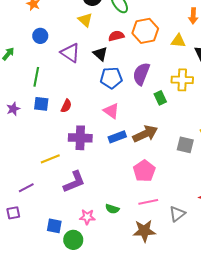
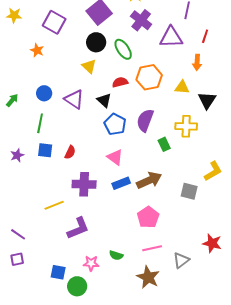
blue circle: (40, 36) -> (44, 93), moved
blue pentagon: (111, 78) -> (115, 124), turned 30
purple line: (26, 188) -> (18, 234), moved, turned 63
brown star: (144, 231) -> (148, 277), turned 30

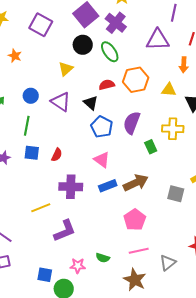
purple cross: (141, 20) -> (116, 23), moved
orange star: (37, 50) -> (15, 56), moved
yellow triangle: (89, 66) -> (66, 69), moved, turned 35

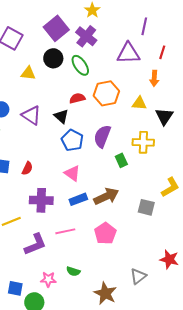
yellow triangle: (66, 69) -> (28, 73), moved, turned 49
pink line: (139, 251) -> (65, 231), moved

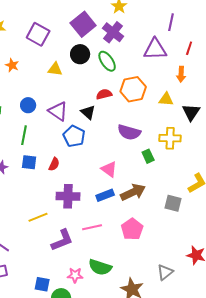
purple semicircle: (102, 136) -> (129, 132), turned -95
blue pentagon: (72, 140) -> (74, 136), moved
pink triangle: (72, 173) -> (109, 169), moved
green semicircle: (73, 271) -> (100, 267), size x1.6

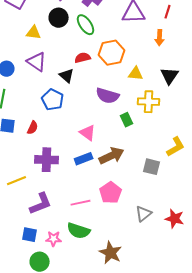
yellow triangle: (166, 99) -> (136, 74), moved
purple triangle: (58, 111) -> (37, 62), moved
pink line: (92, 227) -> (81, 203), moved
gray triangle: (165, 272) -> (144, 214), moved
blue square: (42, 284) -> (30, 235), moved

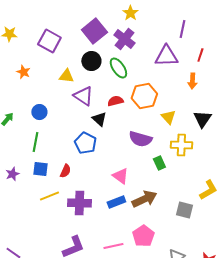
purple triangle: (37, 62) -> (83, 96), moved
yellow triangle: (136, 74) -> (168, 117), turned 42
yellow line: (17, 181) -> (49, 196), moved

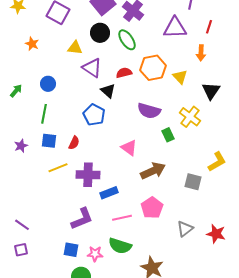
yellow triangle: (168, 117) -> (180, 77), moved
yellow cross: (181, 145) -> (190, 117), turned 35
blue rectangle: (116, 202) -> (109, 193), moved

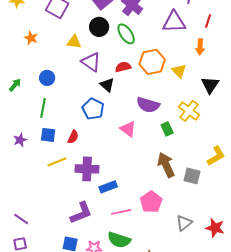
pink triangle: (129, 148) -> (128, 129), moved
brown arrow: (153, 171) -> (166, 165), moved, turned -90

